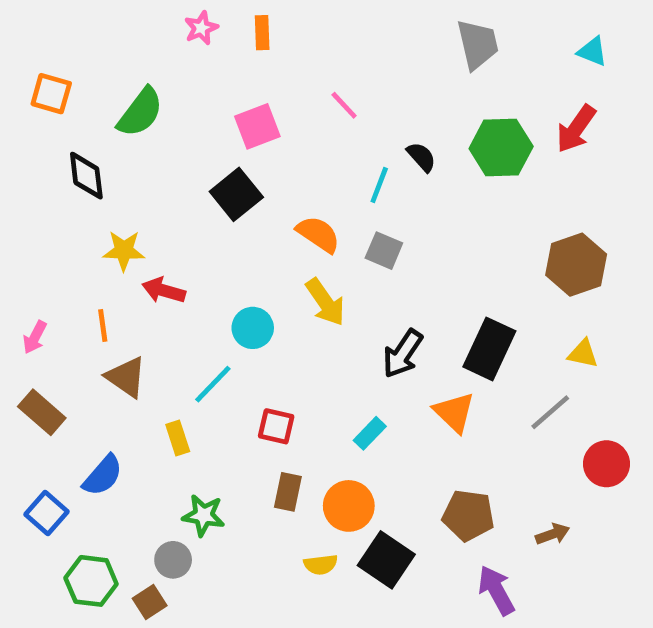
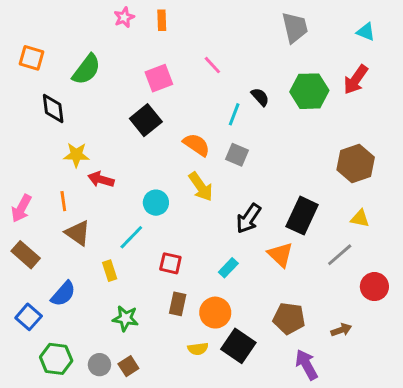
pink arrow: (35, 337) -> (21, 208), size x1.4
gray circle: (173, 560) -> (99, 365), moved
brown square: (150, 602) -> (128, 366), moved

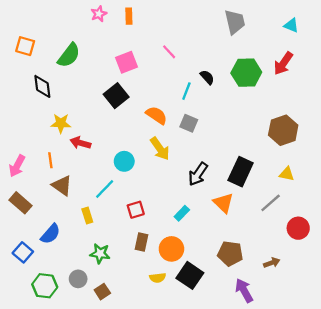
red square: (170, 263) -> (136, 210), turned -30
gray circle: (99, 365) -> (78, 279), moved

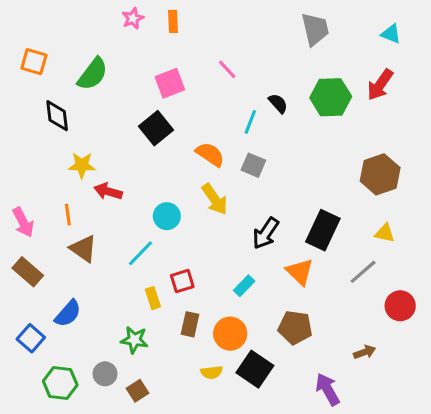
pink arrow: (17, 166) -> (23, 222), turned -55
yellow rectangle: (87, 215) -> (153, 298), moved
brown pentagon: (230, 254) -> (295, 327), moved

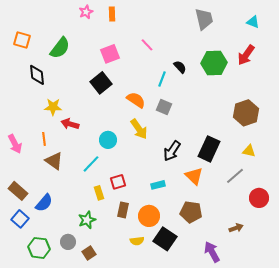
brown rectangle: (28, 272) -> (18, 191), moved
cyan rectangle: (244, 286) -> (158, 185), turned 32
green star: (134, 340) -> (87, 220), turned -30

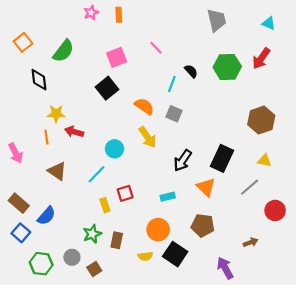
orange square: (22, 40) -> (23, 42), turned 36
orange line: (44, 139) -> (46, 137), moved
brown rectangle: (123, 210) -> (117, 240), moved

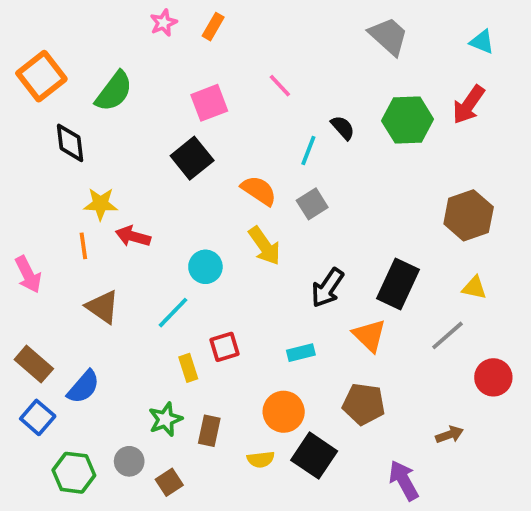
orange rectangle: (119, 15) -> (213, 27), turned 32
gray trapezoid: (217, 20) -> (388, 36), turned -35
orange square: (23, 42) -> (41, 76), size x1.4
gray square: (174, 114) -> (312, 204), turned 35

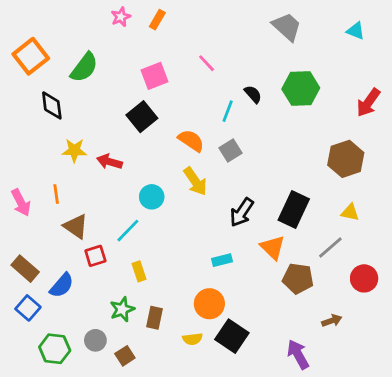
red arrow: (469, 105) -> (368, 103), moved
red arrow: (133, 236) -> (110, 162), moved
orange line: (83, 246) -> (56, 194), moved
red square: (225, 347) -> (95, 256), moved
brown pentagon: (364, 404) -> (298, 278), moved

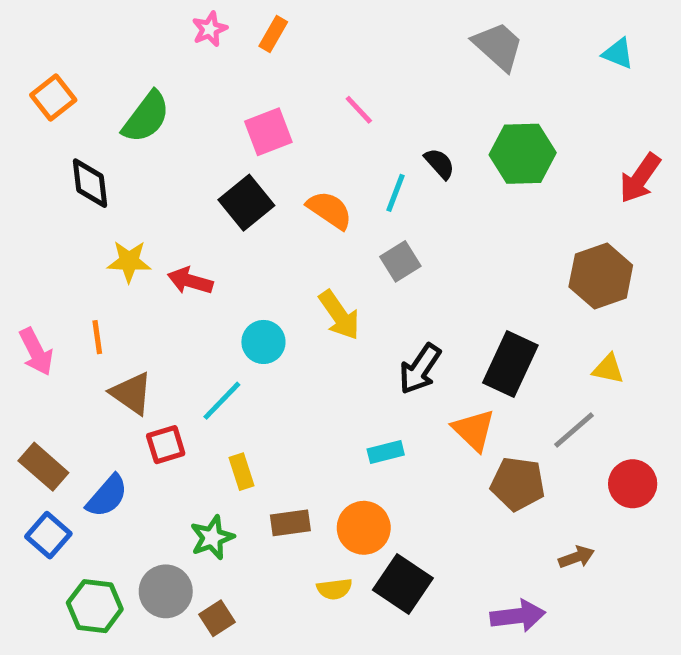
orange square: (31, 56) -> (53, 98), size x0.7
orange semicircle: (191, 141) -> (329, 210), moved
brown rectangle: (155, 318) -> (290, 523), moved, turned 70
gray circle: (95, 340) -> (166, 591), size x1.4
purple arrow: (298, 354) -> (518, 616), turned 112

